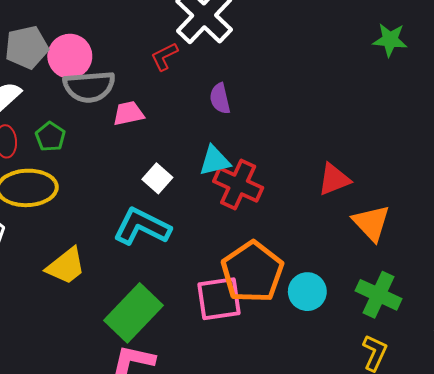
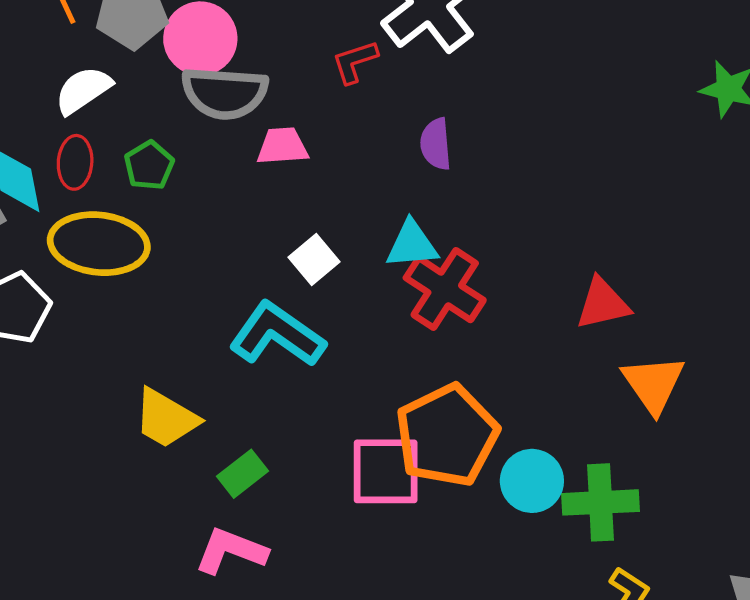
yellow trapezoid: (66, 266) -> (166, 418), moved, turned 60
green cross: (379, 295) -> (601, 502), moved, turned -36
green rectangle: (133, 313) -> (242, 474), size x0.5

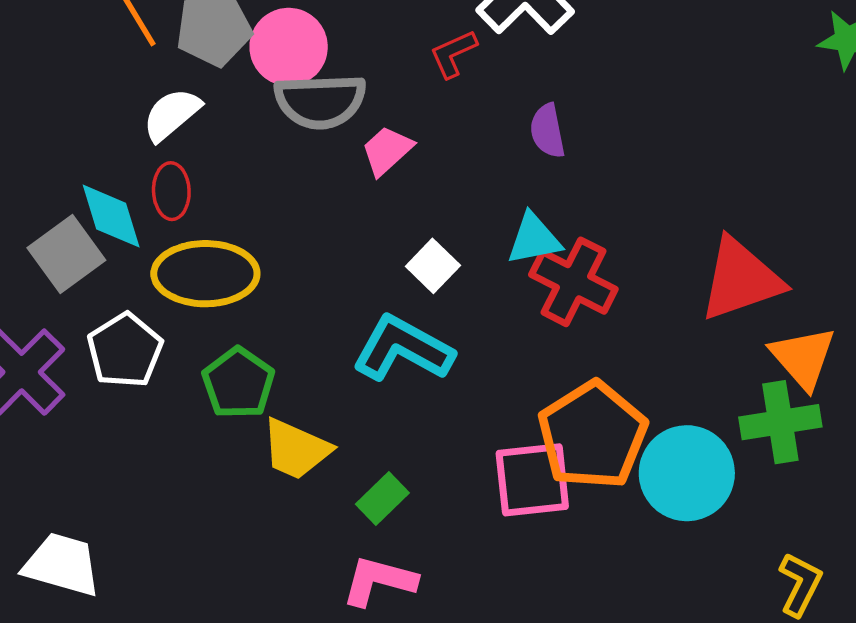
pink trapezoid: (282, 146) -> (387, 150), turned -32
green pentagon: (149, 165) -> (238, 383), moved, size x1.4
red triangle: (603, 304) -> (741, 279), size x1.5
cyan circle: (532, 481) -> (687, 473), size x1.4
green cross: (601, 502) -> (780, 422), moved

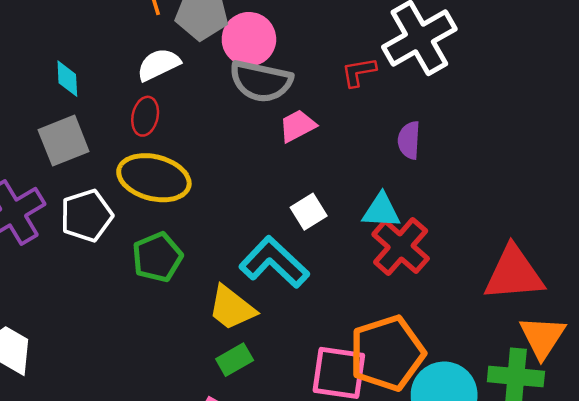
cyan diamond: (111, 216) -> (67, 79), moved, size x0.7
yellow trapezoid: (296, 449) -> (232, 308), moved

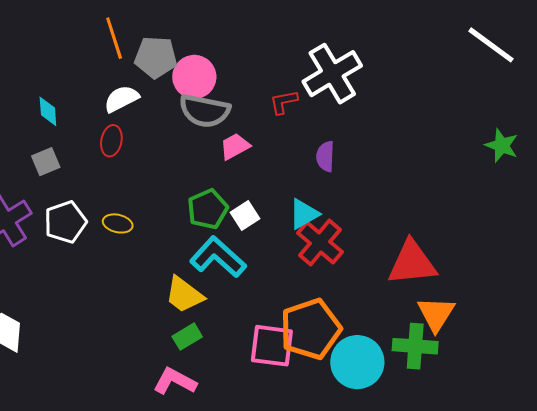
gray square: (64, 141) -> (46, 162), size x0.7
yellow ellipse: (154, 178) -> (118, 223), moved, size x0.5
cyan triangle: (381, 211) -> (304, 214), turned -32
green pentagon: (157, 257) -> (208, 209), moved

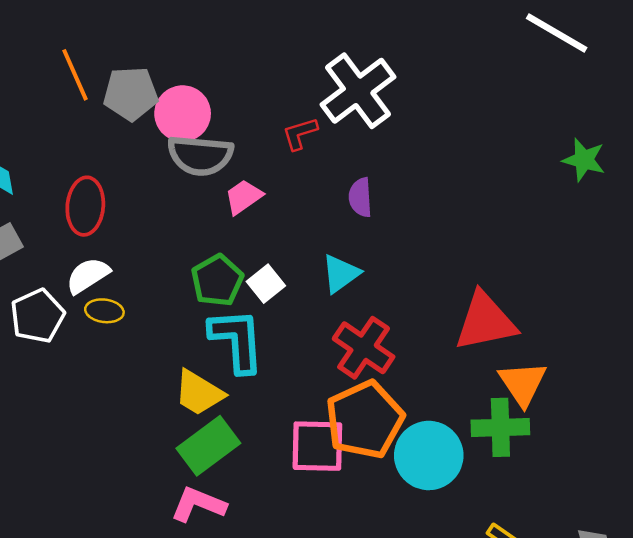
white semicircle: (121, 99) -> (88, 276), moved
red ellipse: (111, 141) -> (85, 206), size x1.4
red cross: (320, 243) -> (364, 348), moved
cyan L-shape: (218, 257) -> (237, 340), turned 50
green rectangle: (187, 337) -> (208, 446), size x1.6

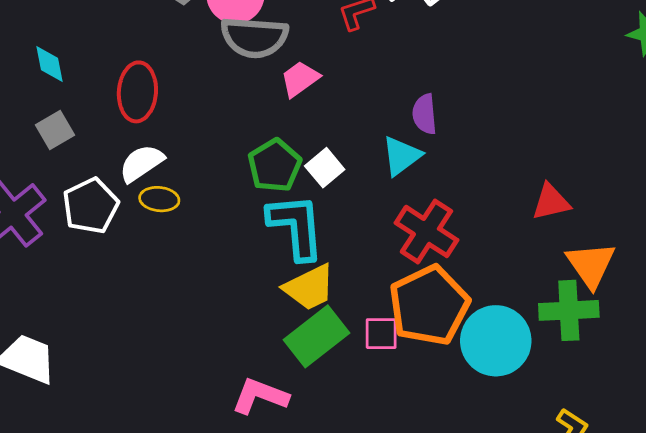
purple semicircle: (360, 197) -> (425, 114), moved
red triangle: (485, 322) -> (551, 202), size x0.6
yellow trapezoid: (199, 393) -> (309, 287), moved, turned -56
green rectangle: (208, 446) -> (316, 336), moved
pink square: (317, 446) -> (381, 334), size x0.6

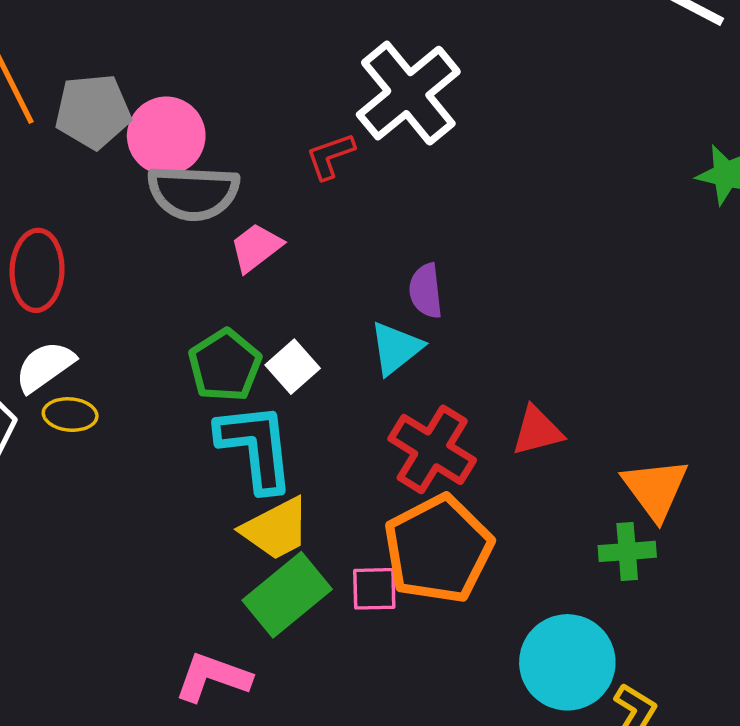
red triangle: (551, 202) -> (537, 431), moved
green cross: (569, 310) -> (627, 551), size x0.7
cyan circle: (496, 341) -> (567, 662), moved

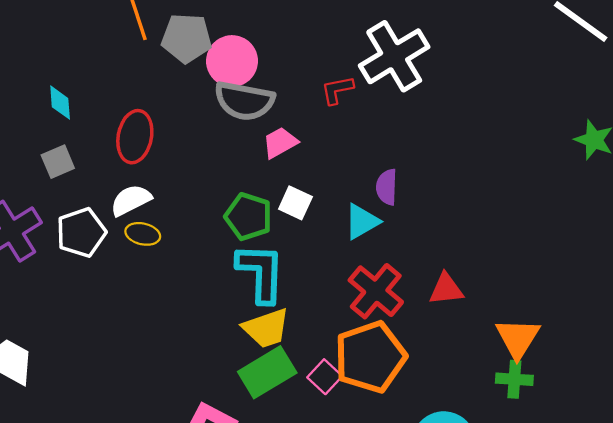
green pentagon: (225, 365) -> (248, 217), turned -30
white square: (293, 367) -> (295, 203), moved, turned -32
green cross: (627, 551) -> (514, 379), moved
pink square: (374, 589) -> (325, 377), turned 36

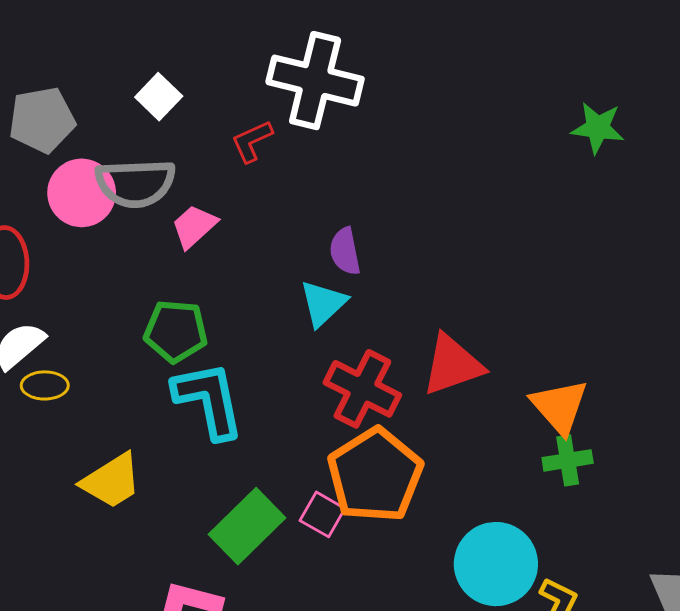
white cross: (394, 56) -> (315, 81), turned -32
pink circle: (232, 61) -> (82, 193), moved
white square: (295, 203) -> (159, 97), moved, turned 32
red triangle: (446, 289) -> (452, 365), size x1.4
yellow trapezoid: (266, 328) -> (111, 481), moved

